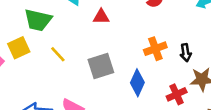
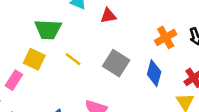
yellow square: (19, 48) -> (34, 59), turned -30
gray square: (101, 66) -> (116, 63), turned -30

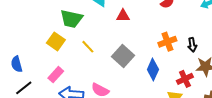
pink rectangle: (14, 80) -> (56, 75), moved

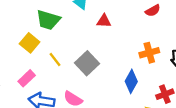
yellow line: (88, 47) -> (55, 59), moved
gray square: (123, 56) -> (87, 63), moved

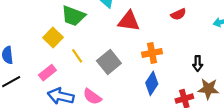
red triangle: (104, 21) -> (129, 21), size x1.5
orange cross: (149, 53) -> (152, 53), moved

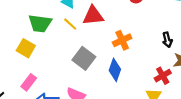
yellow line: (77, 56) -> (70, 24), moved
blue diamond: (152, 83) -> (115, 70), moved

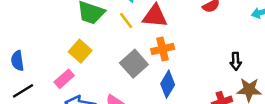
orange cross: (122, 40) -> (163, 49), moved
yellow square: (26, 48) -> (80, 51), moved

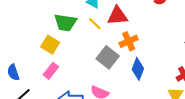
yellow square: (80, 51) -> (50, 45), moved
pink rectangle: (64, 79) -> (51, 71), moved

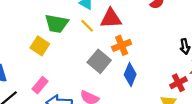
pink rectangle: (51, 71) -> (40, 85), moved

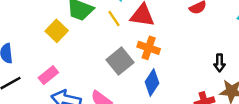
orange cross: (122, 45) -> (149, 48), turned 30

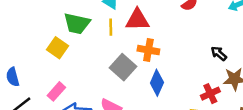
yellow line: (114, 18) -> (111, 27), turned 42
black arrow: (219, 63) -> (219, 54), turned 140

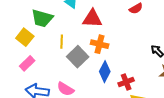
yellow line: (111, 27) -> (62, 42), moved
pink rectangle: (56, 91) -> (27, 63), moved
red cross: (210, 94) -> (126, 82), moved

